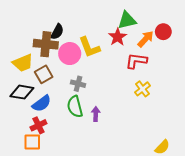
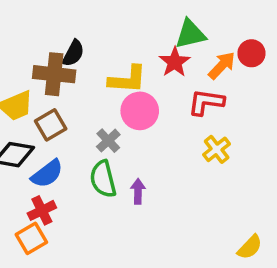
yellow L-shape: (89, 47) -> (127, 79), turned -65
pink circle: (70, 54) -> (140, 111), moved
gray cross: (78, 84) -> (108, 141), turned 32
orange square: (32, 142) -> (31, 238), turned -30

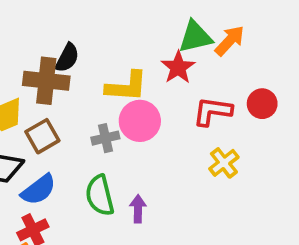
red circle: (251, 53) -> (262, 104), moved
orange arrow: (222, 66) -> (230, 41), moved
gray cross: (108, 141) -> (105, 138), moved, turned 30

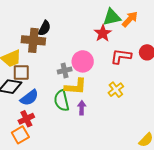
yellow L-shape: (126, 86) -> (76, 87), moved
brown square: (42, 136) -> (21, 73), moved, turned 30
yellow cross: (224, 163) -> (116, 90), moved

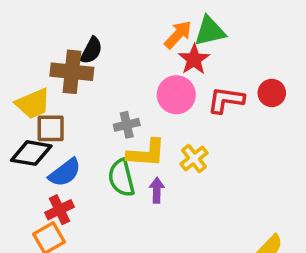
orange arrow: (130, 19) -> (178, 35), moved
pink circle: (83, 61) -> (176, 95), moved
yellow cross: (116, 90) -> (194, 158), moved

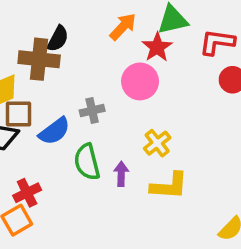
orange arrow: (178, 35) -> (123, 27), moved
red L-shape: (226, 100) -> (217, 42), moved
yellow L-shape: (146, 153) -> (169, 186), moved
blue semicircle: (65, 173) -> (54, 131), moved

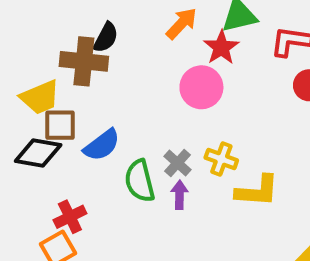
gray cross: (92, 111) -> (178, 163), moved, turned -35
yellow cross: (157, 143) -> (221, 159), turned -32
yellow L-shape: (169, 186) -> (257, 191), moved

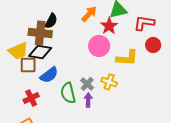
black diamond: (38, 153) -> (40, 52), moved
yellow L-shape: (257, 191) -> (127, 58), moved
red cross: (70, 217) -> (31, 98), moved

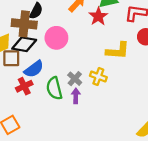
pink circle: (99, 46) -> (56, 38), moved
red cross: (31, 98) -> (24, 86), moved

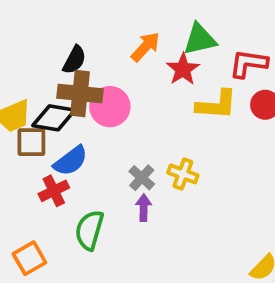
brown cross: (24, 24) -> (80, 94), moved
yellow L-shape: (118, 51) -> (217, 105), moved
green semicircle: (54, 88) -> (89, 230), moved, turned 30

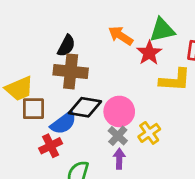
orange arrow: (145, 47) -> (121, 36), turned -100
pink circle: (110, 107) -> (119, 111), moved
black diamond: (54, 118) -> (85, 107), moved
yellow cross: (183, 174) -> (149, 133), turned 35

